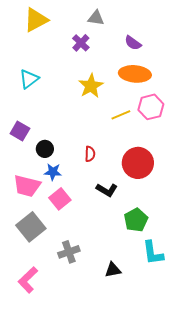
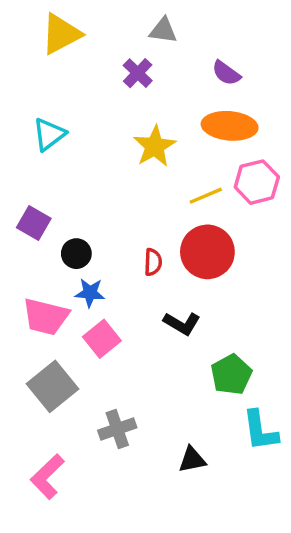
red circle: (138, 163) -> (207, 252), moved

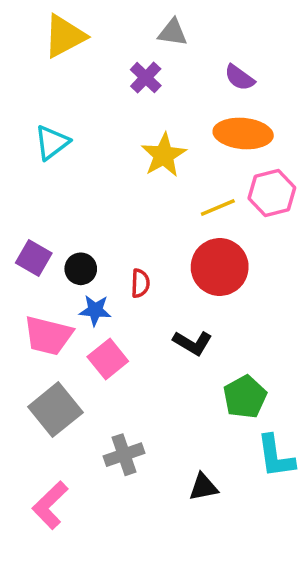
purple square: (34, 223) -> (34, 258), moved
red semicircle: (153, 262) -> (140, 283), moved

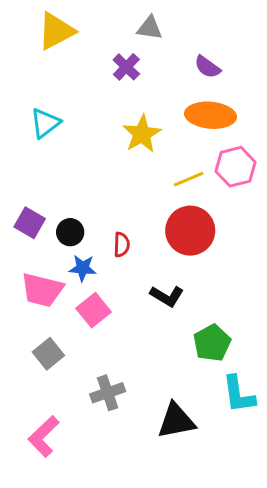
gray square: (55, 410) -> (48, 354), size x0.7
black triangle: (203, 487) -> (176, 421), size x1.5

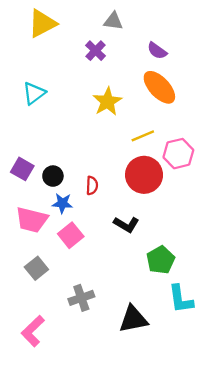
orange ellipse: (210, 115) -> (159, 87), turned 42
pink hexagon: (235, 167) -> (178, 154), moved

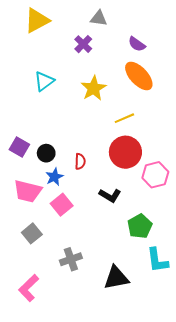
cyan triangle: (34, 93) -> (44, 81), moved
pink hexagon: (178, 154) -> (155, 175), moved
blue star: (62, 203) -> (54, 177), turned -30

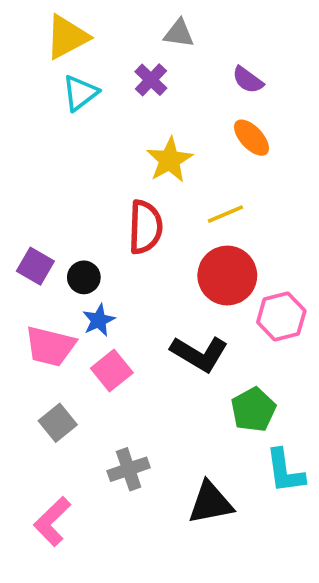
orange ellipse: (139, 76) -> (251, 138), size x0.7
cyan triangle: (44, 81) -> (80, 93), moved
red semicircle: (80, 161) -> (145, 227), moved, size x1.8
black L-shape: (110, 195) -> (199, 354), size x1.4

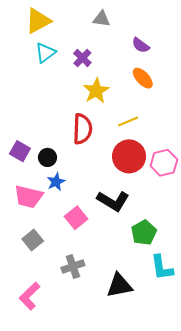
purple cross: (151, 80) -> (82, 58), moved
pink hexagon: (281, 316) -> (164, 163), moved
pink square: (112, 371) -> (76, 218), moved

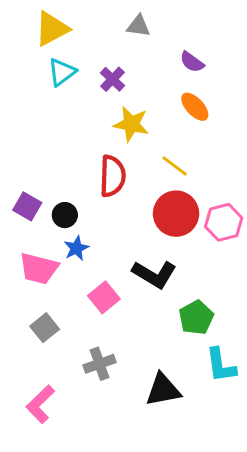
yellow star: (96, 91) -> (131, 124), turned -30
yellow line: (128, 121) -> (175, 166), turned 60

